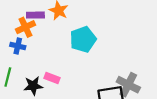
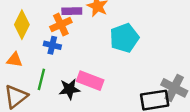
pink rectangle: (52, 78) -> (90, 81), size x1.5

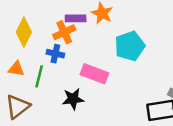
green line: (41, 79) -> (39, 76), moved
pink rectangle: (90, 81) -> (94, 74), moved

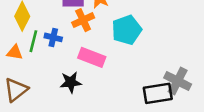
orange cross: (64, 32) -> (83, 20), moved
green line: (39, 76) -> (33, 41), moved

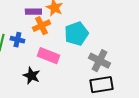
gray cross: (178, 81) -> (99, 61), moved
black star: (71, 82) -> (31, 76), turned 30

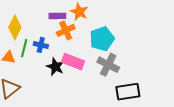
gray cross: (99, 61) -> (108, 65), moved
black star: (31, 76) -> (55, 67), moved

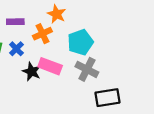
purple rectangle: (57, 16) -> (15, 22), moved
blue cross: (41, 45) -> (16, 49), turned 32

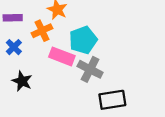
pink rectangle: (50, 66) -> (62, 56), moved
black star: (32, 72) -> (22, 81), moved

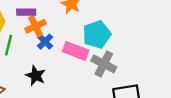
orange cross: (42, 31) -> (36, 26), moved
blue cross: (14, 47) -> (45, 42), moved

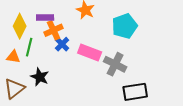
cyan pentagon: (97, 34) -> (125, 26), moved
black star: (36, 76) -> (40, 77), moved

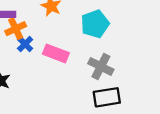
gray cross: (115, 64) -> (101, 67), moved

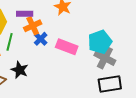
cyan pentagon: (95, 24) -> (100, 42), moved

